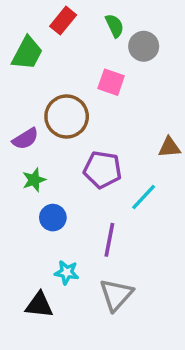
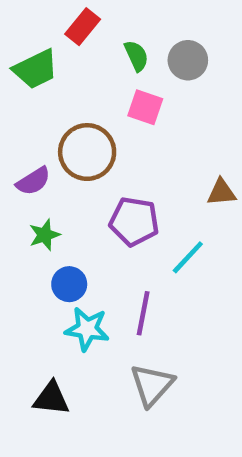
green semicircle: (115, 26) -> (136, 56), moved
green trapezoid: (27, 53) -> (36, 69), turned 36
cyan star: (67, 272) -> (87, 329), moved, size x1.4

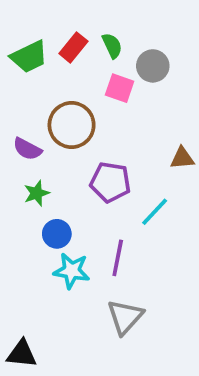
red rectangle: (83, 27) -> (73, 47), moved
gray circle: (188, 60) -> (153, 66), moved
purple semicircle: (33, 181) -> (27, 149), turned 60
black triangle: (51, 398) -> (22, 354), moved

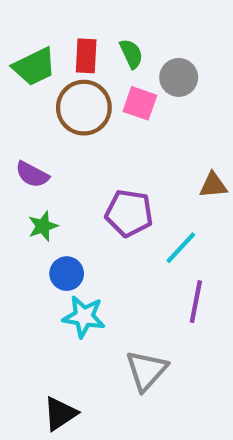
red rectangle: (73, 47) -> (86, 56), turned -36
brown circle: (72, 125) -> (84, 108), moved
purple line: (118, 258) -> (196, 302), moved
black triangle: (22, 354) -> (60, 414), moved, turned -40

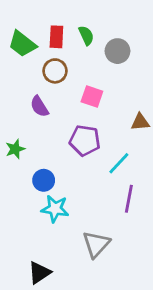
green trapezoid: (34, 67) -> (22, 44), turned 64
pink square: (140, 103) -> (92, 96), moved
brown circle: (84, 108) -> (55, 71), size x0.7
purple semicircle: (32, 174) -> (39, 106), moved, turned 30
green star: (43, 226) -> (15, 149), moved

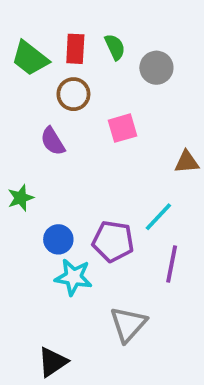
pink square: (92, 96) -> (122, 128), turned -35
purple pentagon: (85, 141) -> (113, 241), moved

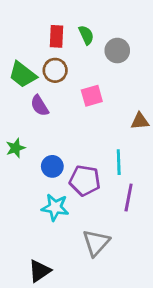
green trapezoid: (30, 58) -> (23, 75), moved
cyan line: (158, 217) -> (119, 162), turned -45
blue circle: (58, 239) -> (52, 166), moved

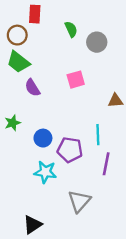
red rectangle: (57, 36) -> (35, 14), moved
brown circle: (55, 70) -> (17, 35), moved

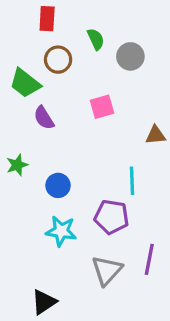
brown circle: (17, 35) -> (58, 60), moved
purple pentagon: (70, 150) -> (112, 217), moved
purple line: (106, 164) -> (149, 259), moved

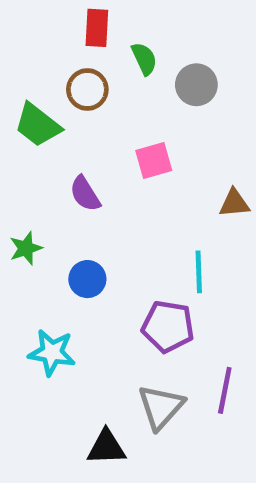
red rectangle: (47, 19) -> (97, 28), moved
purple semicircle: (44, 118) -> (85, 194), moved
cyan star: (61, 231) -> (52, 353), moved
black triangle: (44, 302) -> (106, 447), moved, turned 32

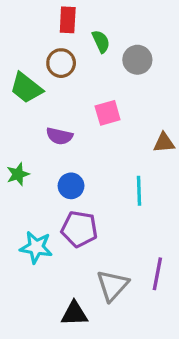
purple semicircle: (85, 194) -> (59, 136), turned -45
blue circle: (87, 279) -> (71, 186), moved
purple pentagon: (168, 326) -> (79, 229), moved

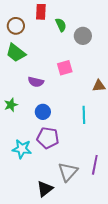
brown circle: (61, 63) -> (16, 26), moved
black triangle: (74, 314) -> (45, 189), turned -36

